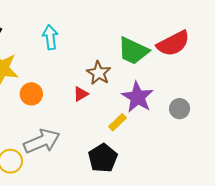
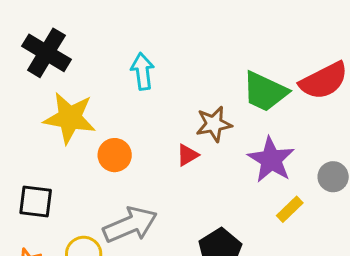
brown star: (99, 73) -> (214, 124), turned 30
yellow rectangle: (118, 122) -> (290, 209), moved

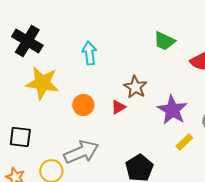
green trapezoid: (265, 92) -> (164, 41), moved, size x0.7
brown star: (214, 124) -> (135, 87), turned -30
orange circle: (115, 155) -> (83, 105), moved

